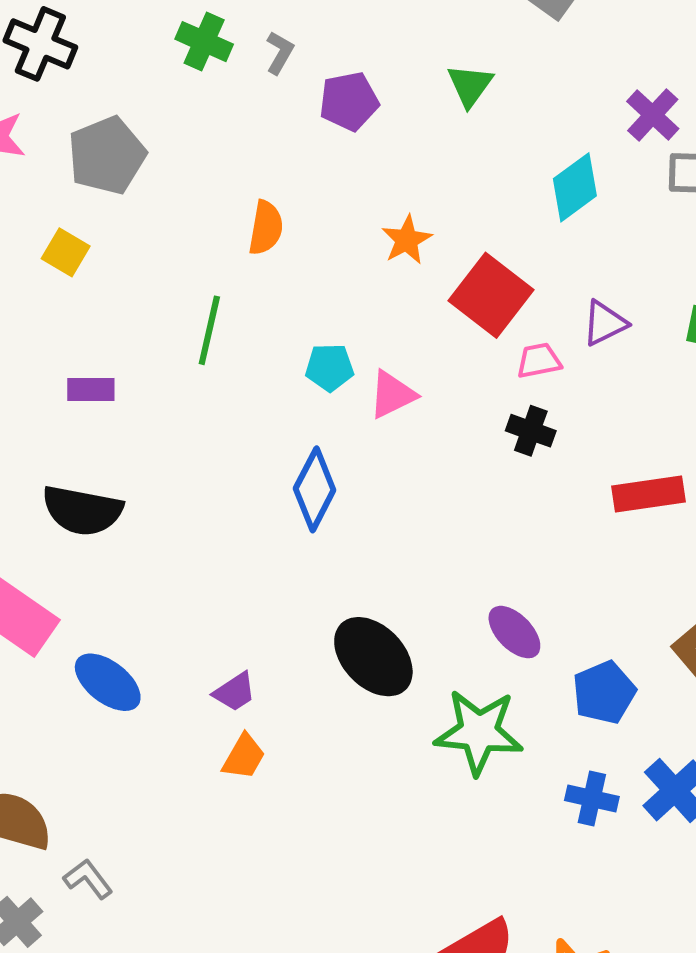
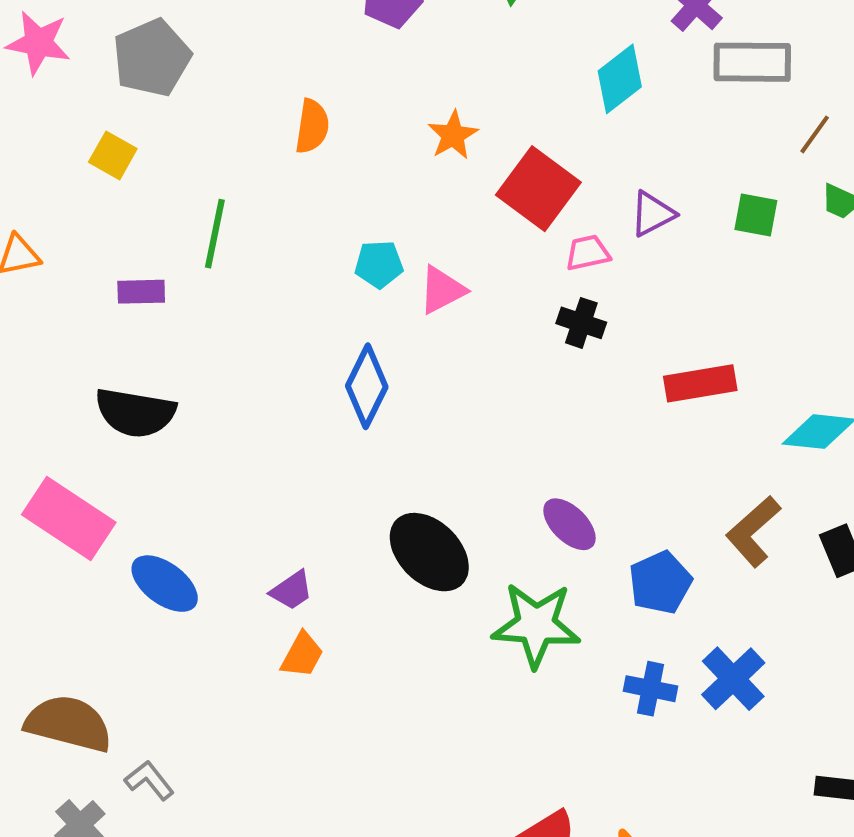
green line: (209, 330) -> (215, 234), moved

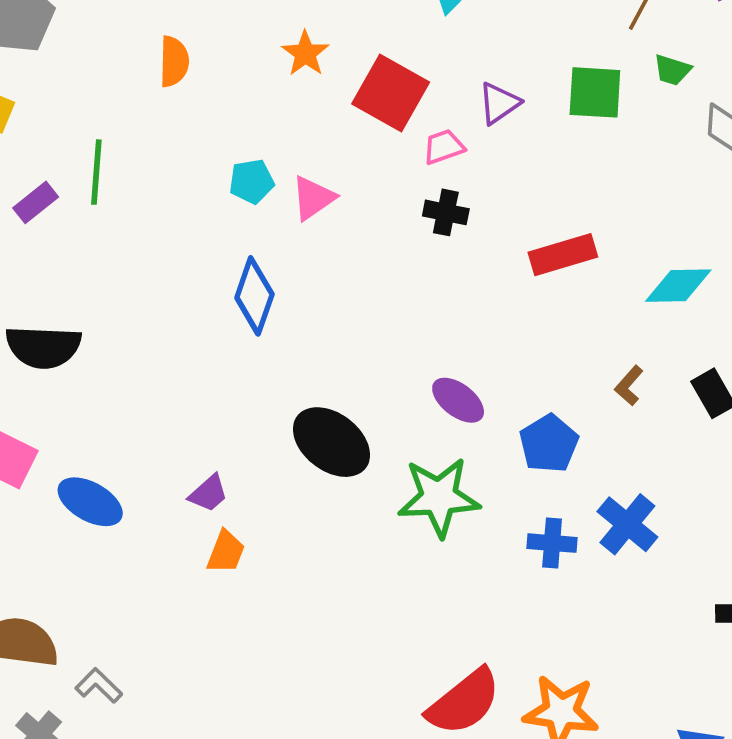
green square: (756, 215) -> (595, 92), size x1.4
purple rectangle: (141, 292) -> (36, 202), moved, turned -30
brown L-shape: (753, 531) -> (629, 386), size x0.6

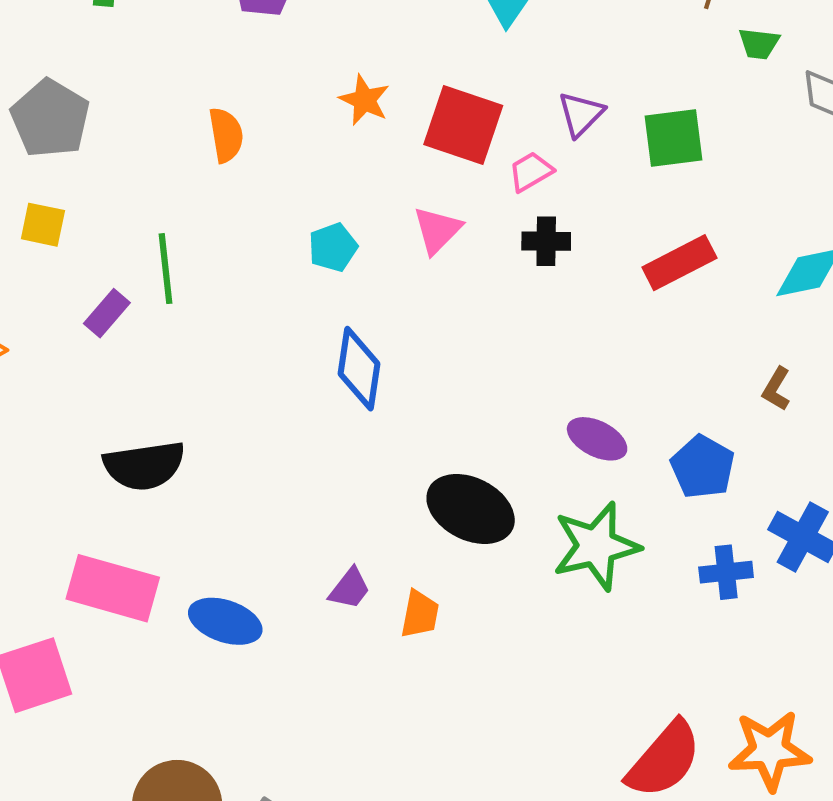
green square: (595, 92) -> (673, 138), moved
pink triangle: (313, 198) -> (437, 230), moved
orange trapezoid: (226, 552) -> (420, 614), moved

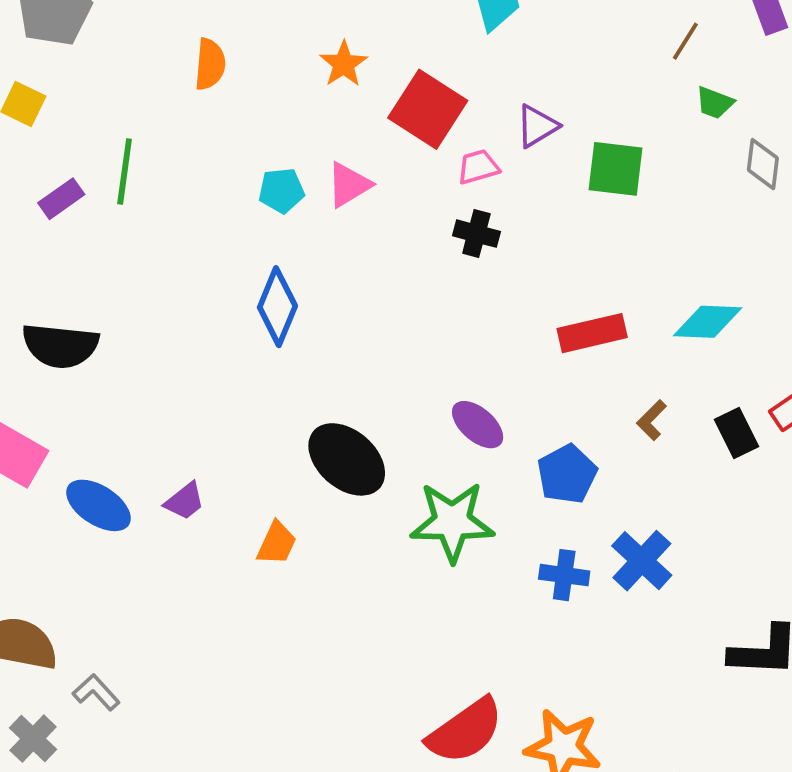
pink triangle: (437, 230) -> (349, 185), moved
red rectangle: (679, 263) -> (592, 333), moved
purple trapezoid: (350, 589) -> (185, 501), moved

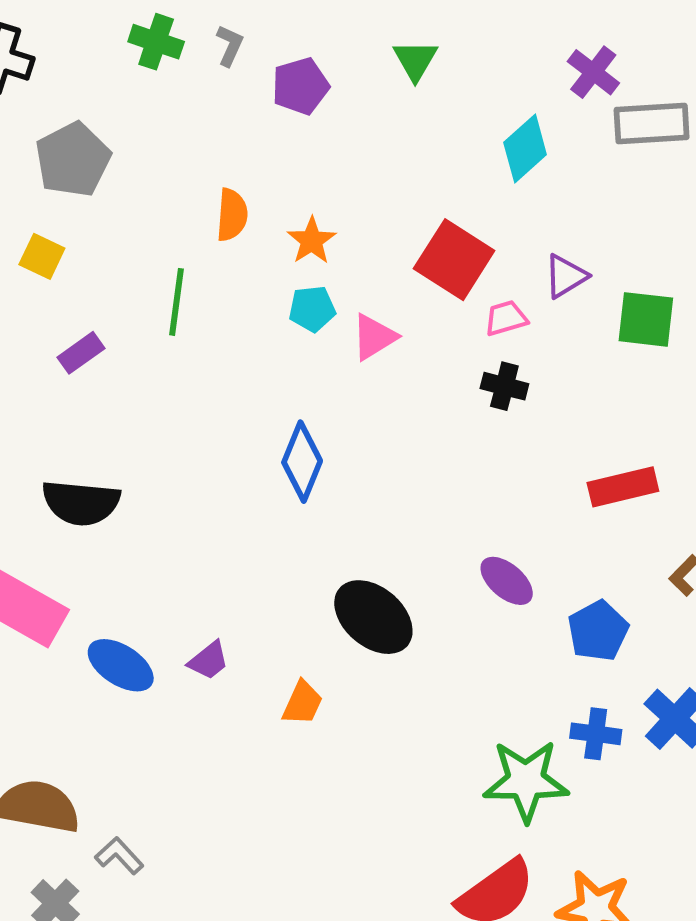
orange star: (344, 64) -> (312, 241), moved
green line: (125, 172) -> (176, 302), moved
cyan pentagon: (281, 190) -> (312, 309), moved
green star: (452, 522) -> (526, 781), moved

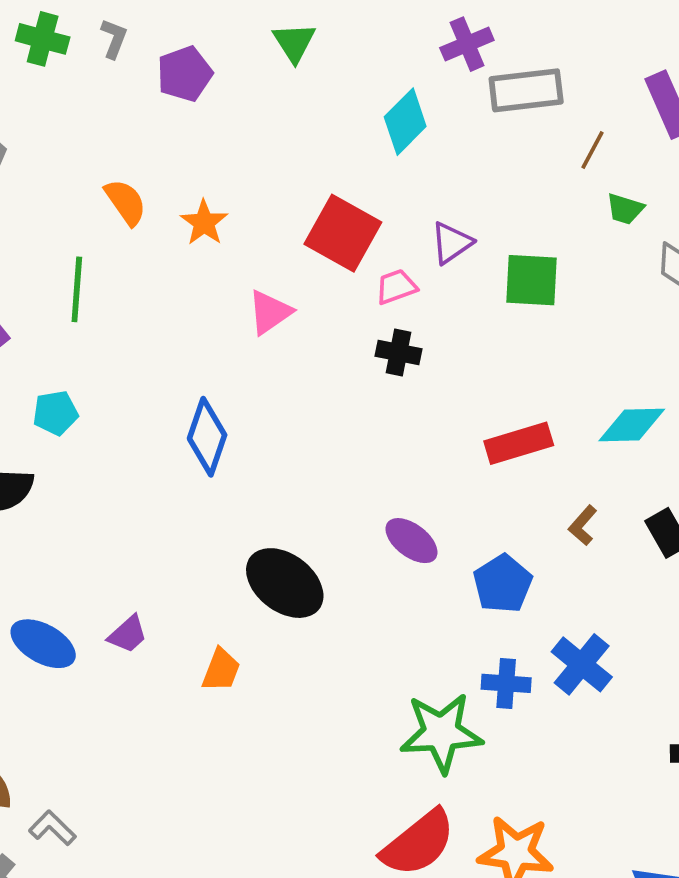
purple cross: (593, 72) -> (467, 44), turned 33
orange semicircle: (232, 215) -> (126, 202), turned -36
cyan pentagon: (312, 309) -> (55, 413), moved

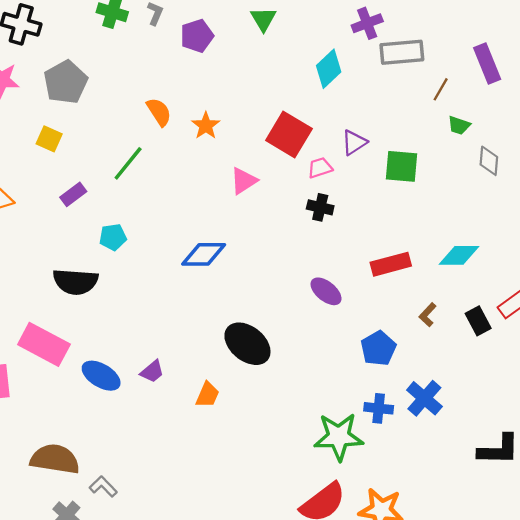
green line: (77, 289) -> (128, 163), turned 33
blue diamond: (207, 437) -> (204, 254), turned 69
purple ellipse: (411, 541) -> (326, 291), moved

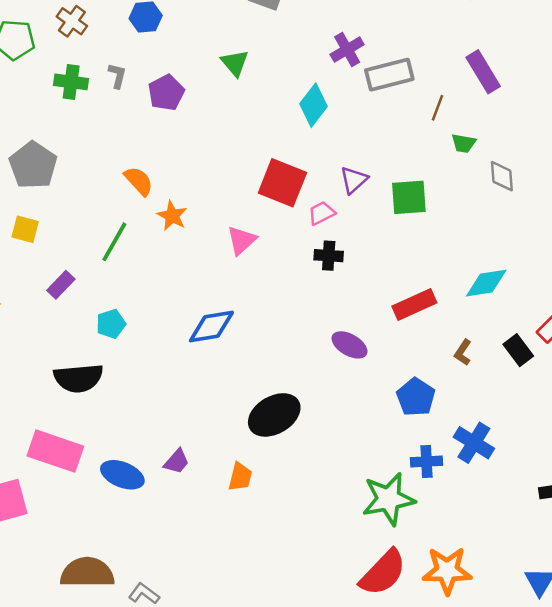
orange star: (206, 126) -> (172, 216), moved
black ellipse: (247, 344) -> (274, 415), turned -60

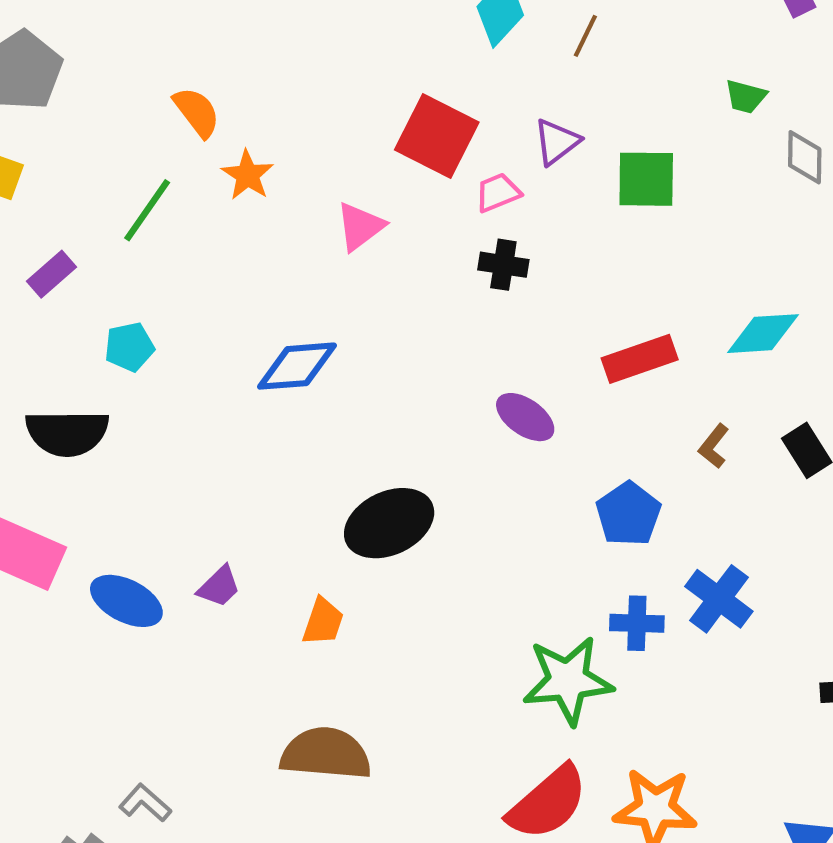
brown line: (438, 108) -> (585, 36), moved
brown semicircle: (87, 573) -> (326, 754), moved

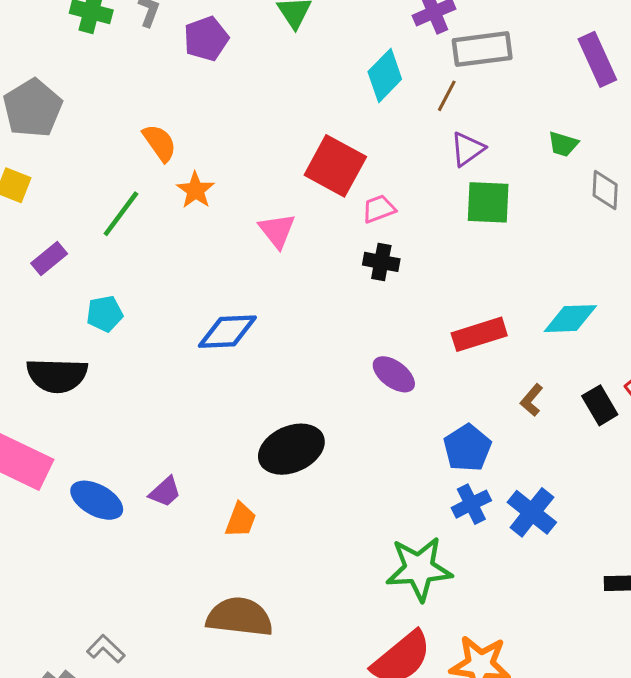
purple triangle: (557, 142) -> (467, 149), moved
pink triangle: (360, 226) -> (277, 231), turned -33
blue cross: (637, 623) -> (471, 504), moved, turned -30

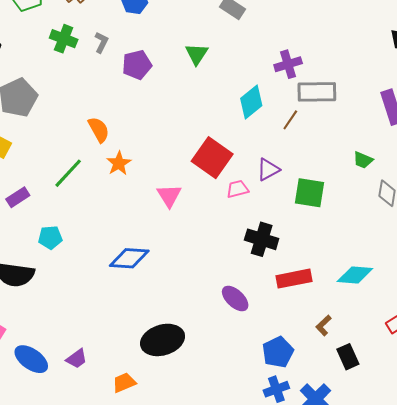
purple triangle: (467, 149) -> (268, 170), moved
black cross: (381, 262) -> (262, 239), moved, size x1.4
black rectangle: (600, 405) -> (348, 357), moved
orange trapezoid: (241, 520) -> (124, 383), turned -140

